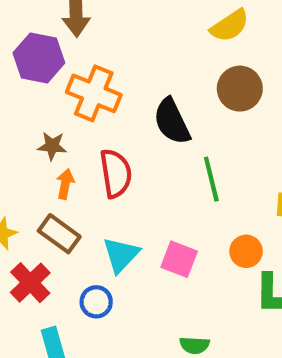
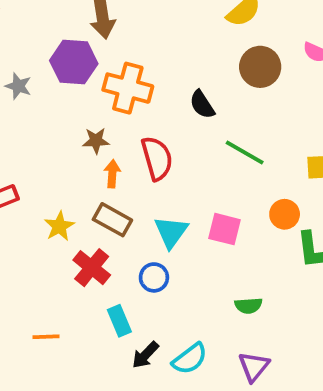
black semicircle: (172, 121) -> (202, 105), size x0.7
green line: (211, 179) -> (245, 153), turned -39

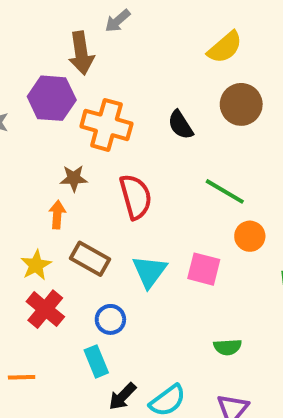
black semicircle: (202, 105) -> (180, 125), moved
orange arrow: (112, 174) -> (57, 215), moved
orange circle: (285, 214) -> (250, 236), moved
red cross: (92, 268) -> (45, 309), moved
blue circle: (154, 277) -> (110, 319), moved

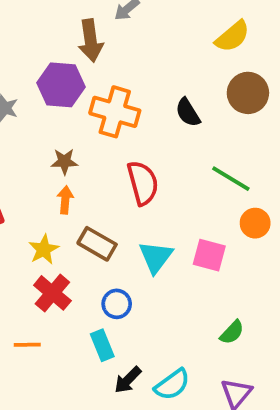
brown star: (74, 178) -> (64, 161), moved
green semicircle: (228, 347) -> (232, 332), turned -44
orange line: (22, 377) -> (27, 345), moved

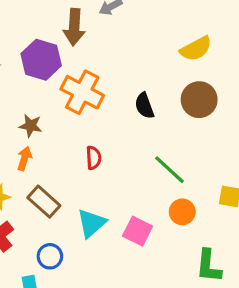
red semicircle: (143, 183) -> (94, 158), size x0.6

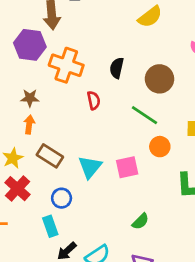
brown circle: (199, 100) -> (159, 79), moved
black semicircle: (144, 106) -> (117, 68), turned 42
red semicircle: (94, 158) -> (94, 100), moved
pink square: (138, 231) -> (127, 167), turned -30

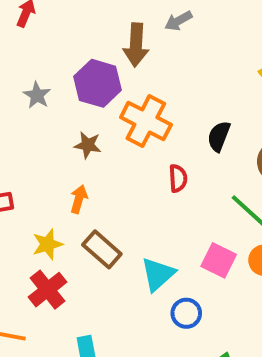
brown star: (30, 98) -> (88, 145), moved
pink square: (127, 167) -> (219, 260), moved, turned 30
blue circle: (62, 198) -> (186, 313), moved

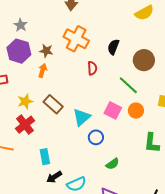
purple hexagon: (98, 83) -> (19, 51), moved
orange arrow: (79, 199) -> (43, 70), moved

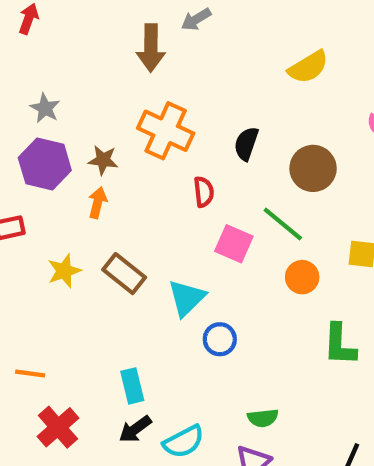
pink square: (113, 110) -> (234, 244), moved
red cross: (25, 125) -> (58, 427), moved
cyan rectangle: (45, 157) -> (132, 386), moved
green semicircle: (113, 164) -> (263, 418), moved, turned 32

